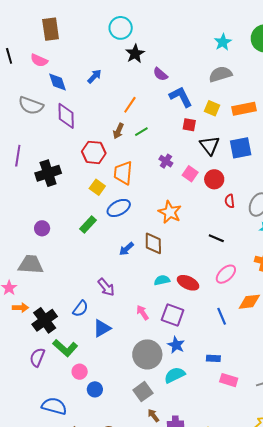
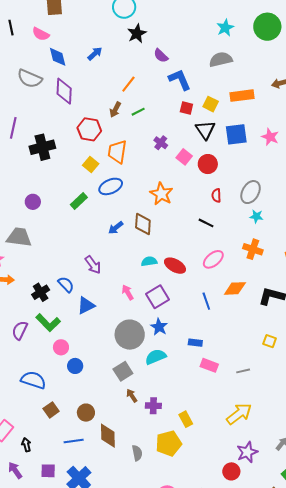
yellow square: (212, 108) -> (211, 104), moved
red semicircle: (230, 201) -> (216, 195), moved
blue semicircle: (80, 309) -> (66, 284), turned -84
purple square: (173, 315) -> (157, 297), turned 35
black cross: (45, 320) -> (41, 292), moved, size x0.7

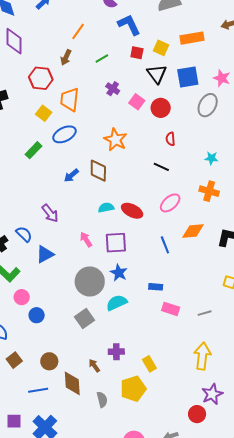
green line: (138, 112) -> (102, 59), moved
gray ellipse: (251, 192) -> (208, 105), moved
purple square: (157, 297) -> (116, 243), turned 30
brown arrow: (132, 396) -> (94, 366), moved
yellow arrow: (239, 414) -> (202, 356), turned -44

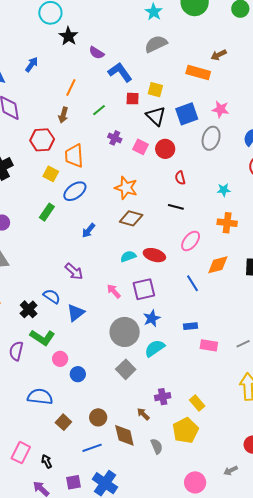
orange rectangle: (192, 38) -> (198, 72), moved, turned 35
brown diamond: (98, 171) -> (131, 218), moved, turned -65
blue star: (119, 273) -> (152, 318), turned 30

